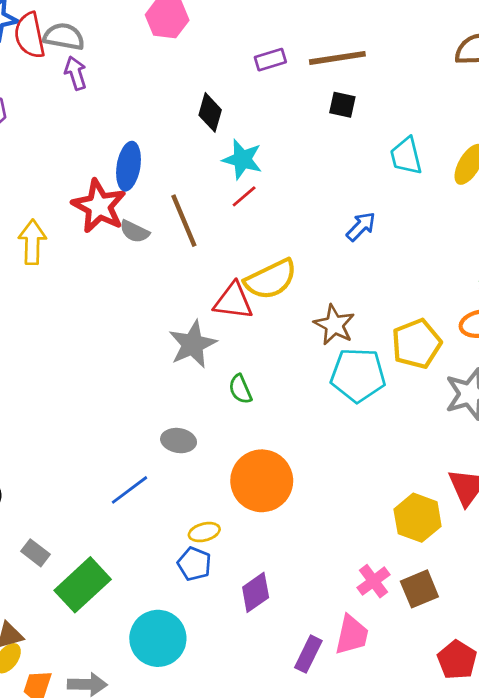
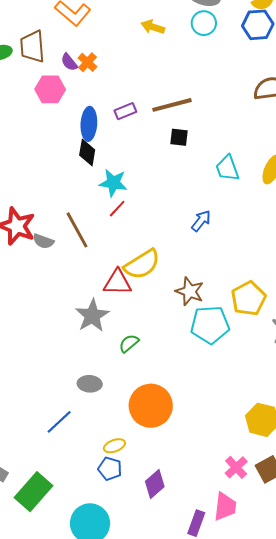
blue ellipse: (129, 166) -> (89, 124), moved
green semicircle: (240, 389) -> (129, 343), turned 80

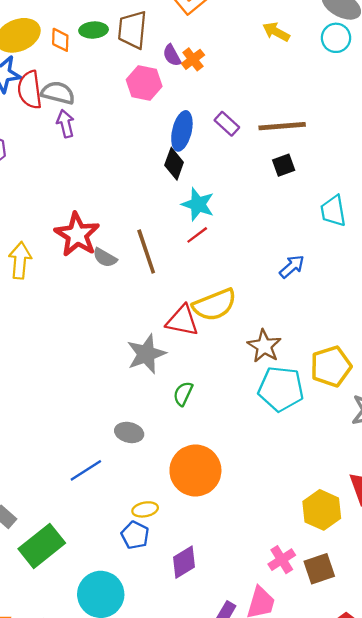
purple rectangle: (125, 111) -> (227, 124), turned 55
black square: (179, 137) -> (284, 165), turned -36
green semicircle: (129, 343) -> (183, 394), turned -35

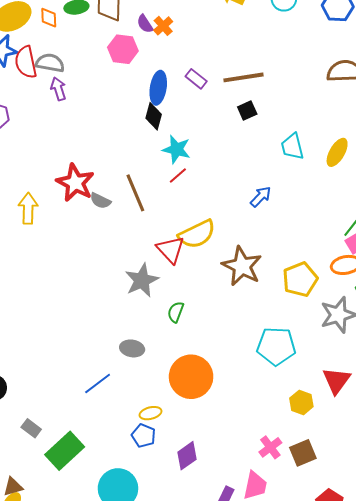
red triangle: (182, 321) -> (170, 250), turned 40
brown star: (264, 346) -> (242, 266), size x1.4
cyan pentagon: (281, 389) -> (276, 346), moved
yellow hexagon: (322, 510) -> (301, 402), size x0.7

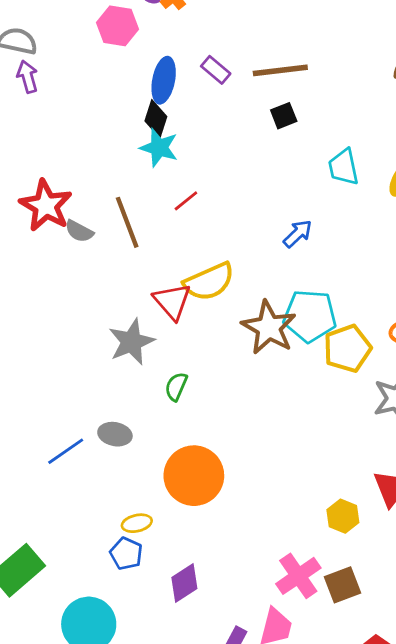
cyan star: (176, 149) -> (159, 148), moved
cyan pentagon: (276, 346) -> (310, 316), moved
blue line: (98, 384) -> (66, 451), moved
pink cross: (270, 447) -> (298, 576), size x1.4

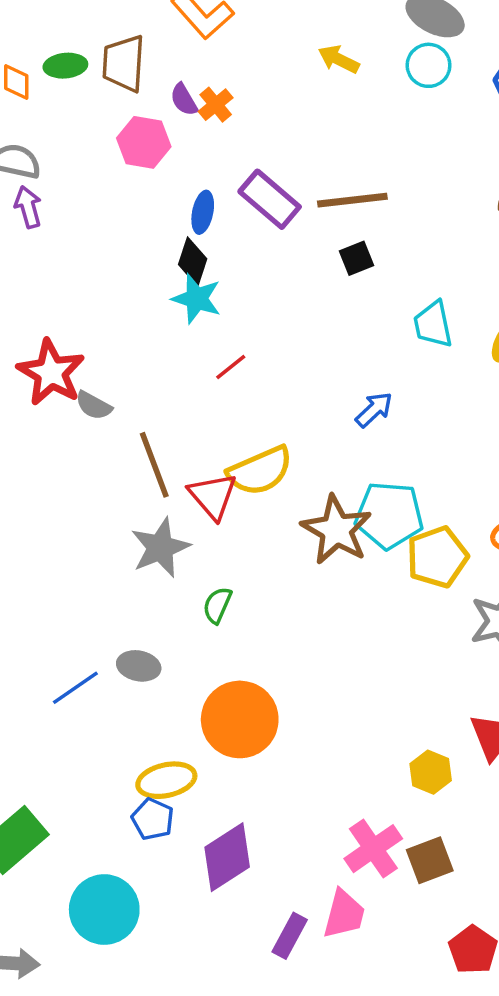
purple rectangle: (216, 70) -> (270, 199), size x1.6
blue ellipse: (164, 80) -> (203, 212), size x0.7
brown line: (127, 222) -> (154, 465), moved
yellow ellipse: (137, 523) -> (166, 780), size x1.5
purple diamond: (184, 583) -> (227, 857), size x1.4

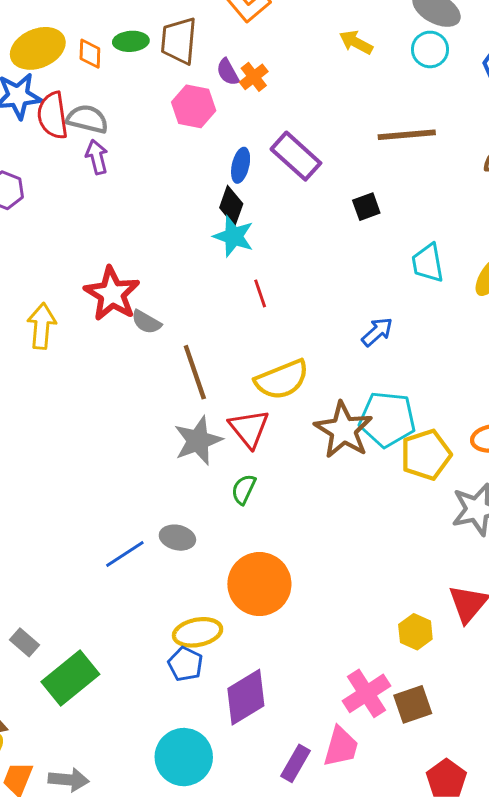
brown line: (352, 200) -> (407, 135), moved
red line: (231, 367) -> (260, 293), turned -72
red triangle: (213, 496) -> (249, 428), moved
cyan circle: (104, 910) -> (184, 757), moved

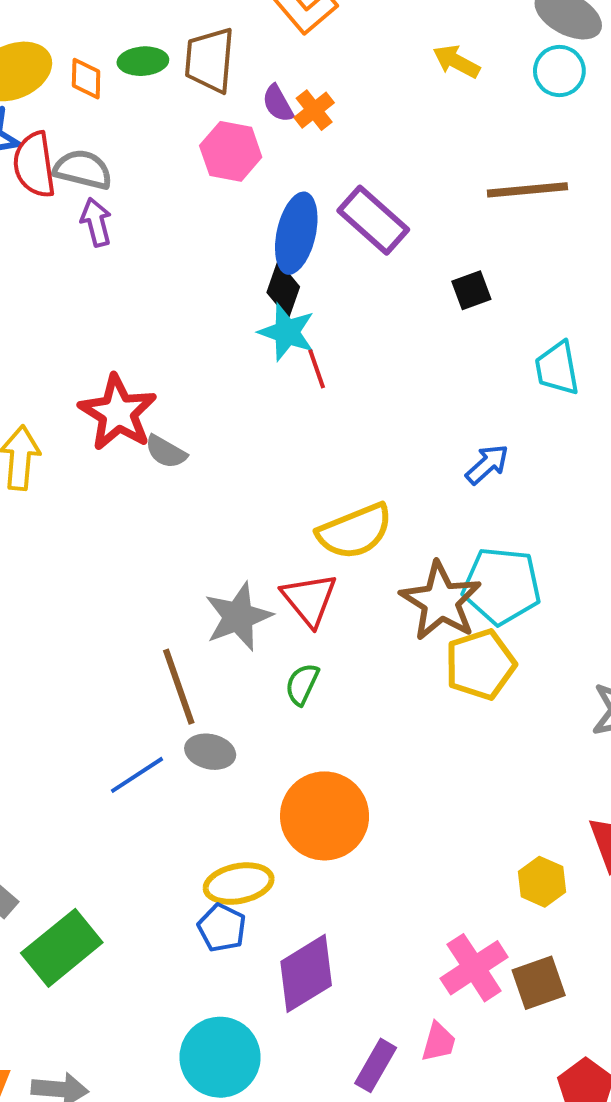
blue ellipse: (241, 165) -> (296, 233), size x1.6
red line: (260, 293) -> (317, 369), moved
brown line: (195, 372) -> (179, 687), moved
yellow pentagon: (426, 455) -> (480, 664), moved
pink trapezoid: (341, 747) -> (439, 1042), size x0.7

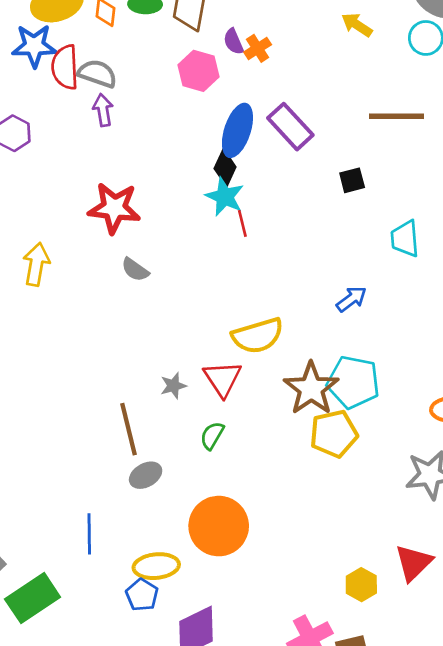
red star: (118, 413) -> (114, 208), moved, turned -30
gray star: (238, 617) -> (173, 386), size x0.6
gray ellipse: (210, 752) -> (146, 475), turned -48
blue line: (137, 775) -> (89, 534), moved, turned -63

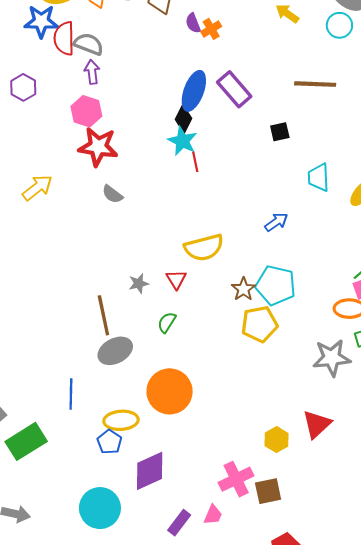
pink hexagon: (198, 71) -> (86, 111), moved
yellow arrow: (36, 264) -> (37, 188), turned 40
red triangle: (222, 379) -> (176, 279), size x0.7
brown star: (311, 388) -> (243, 289), size x0.6
gray ellipse: (146, 475) -> (115, 351), size x1.4

